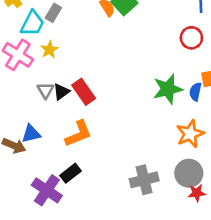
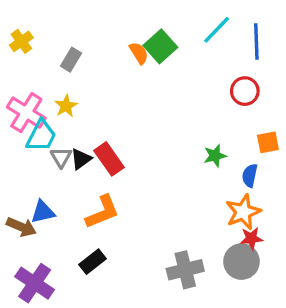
cyan trapezoid: (32, 23) -> (41, 136), moved
green star: (168, 89) -> (215, 156), size x0.6
blue semicircle: (195, 92) -> (250, 175), moved
purple cross: (47, 190) -> (35, 283), moved
red star: (197, 193) -> (251, 238), moved

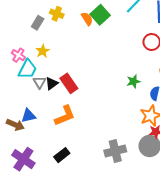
yellow cross: (21, 41) -> (57, 14), moved, turned -32
gray rectangle: (71, 60) -> (38, 23), moved
pink cross: (26, 113) -> (18, 55), size x0.6
black rectangle: (92, 262) -> (62, 155), moved

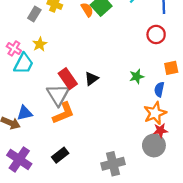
gray triangle: (40, 82) -> (58, 95), moved, size x1.6
black triangle: (52, 83) -> (91, 79), moved
gray cross: (115, 151) -> (113, 164), moved

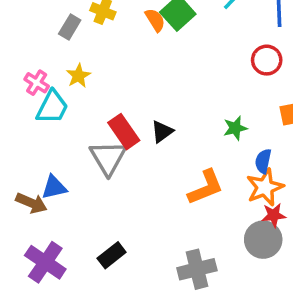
blue semicircle: (159, 89) -> (263, 161), moved
orange L-shape: (63, 113) -> (206, 187), moved

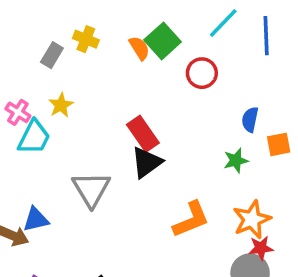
red circle: (267, 60) -> (202, 73), moved
green star: (235, 128) -> (236, 161), moved
red rectangle: (124, 132) -> (143, 134), moved
black triangle: (162, 132) -> (147, 162), size x1.4
blue semicircle: (263, 161) -> (250, 119), moved

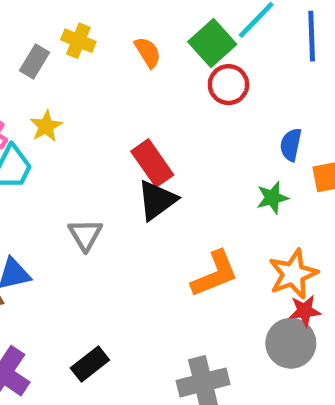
green square: (163, 41) -> (212, 43), moved
gray triangle: (91, 189) -> (85, 235), size x0.7

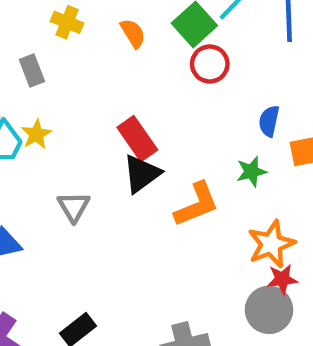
gray rectangle: (35, 61) -> (32, 71), moved, turned -52
yellow star: (46, 126) -> (36, 134), moved
orange L-shape: (215, 274) -> (197, 204), moved

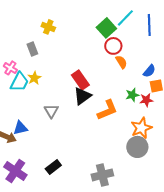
orange semicircle: (133, 33) -> (121, 62), moved
blue semicircle: (269, 121) -> (149, 71), moved, turned -152
red star: (282, 279) -> (146, 100), moved
gray circle: (269, 310) -> (137, 147), moved

